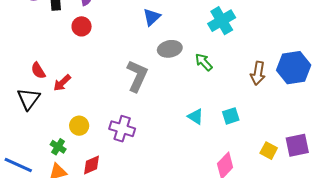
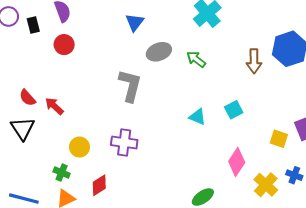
red arrow: (62, 83) -> (54, 106), turned 96

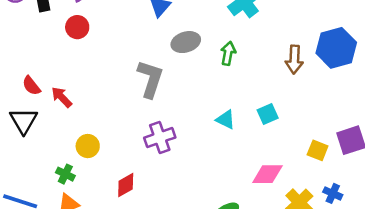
green arrow: (196, 59) -> (228, 53), turned 60
purple cross: (124, 142) -> (160, 138), moved, turned -30
pink diamond: (237, 162) -> (267, 174), turned 52
red diamond: (99, 185) -> (126, 185), moved

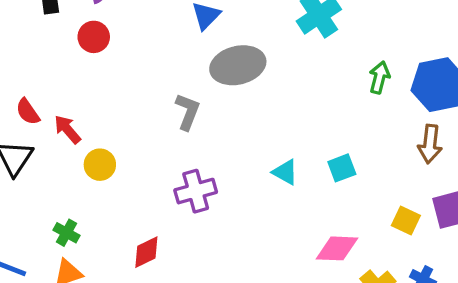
gray ellipse: (186, 42) -> (238, 65), size x1.4
green arrow: (228, 53) -> (379, 77), moved
brown arrow: (294, 59) -> (430, 144), moved
gray L-shape: (150, 79) -> (188, 112), size x0.7
yellow circle: (88, 146) -> (100, 165), moved

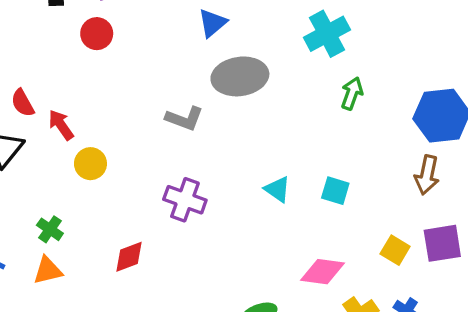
green arrow: (379, 77) -> (352, 93), moved
gray L-shape: (188, 112) -> (184, 119), turned 84
cyan square: (342, 168) -> (335, 191), turned 32
purple cross: (196, 191) -> (185, 200), turned 30

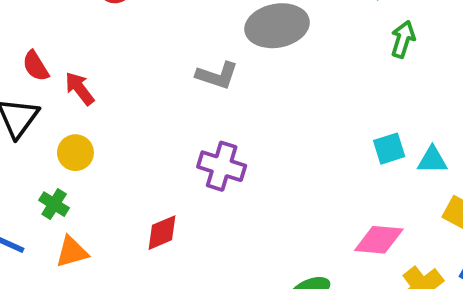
yellow circle: (90, 164) -> (75, 153), moved
cyan triangle: (277, 189) -> (432, 160), moved, turned -32
cyan square: (335, 191) -> (389, 149), turned -32
green cross: (50, 229) -> (54, 204), moved

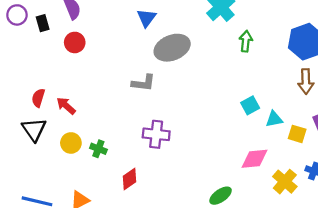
red semicircle: (36, 66) -> (38, 98), turned 60
cyan triangle: (432, 160) -> (274, 119), moved
green cross: (54, 204) -> (98, 149), moved

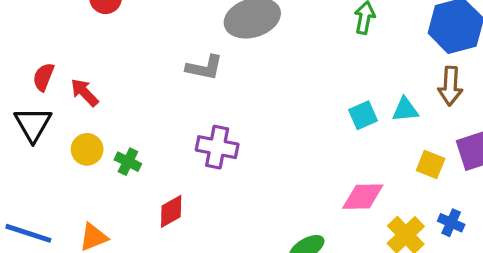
cyan triangle: (274, 119) -> (405, 110), moved

